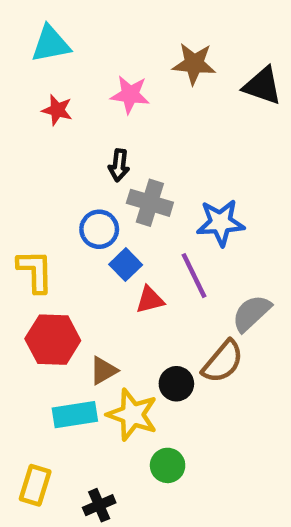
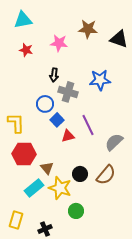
blue star: (221, 223) -> (100, 80), moved
brown semicircle: (223, 362) -> (106, 175), moved
brown triangle: (104, 371) -> (47, 168), turned -40
cyan rectangle: (75, 415) -> (34, 188), turned -30

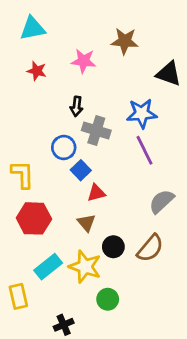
black triangle: (119, 39) -> (169, 74), moved
purple line: (88, 125) -> (145, 150), moved
brown triangle: (47, 168) -> (86, 223), moved
yellow rectangle: (16, 220) -> (18, 296), moved, turned -30

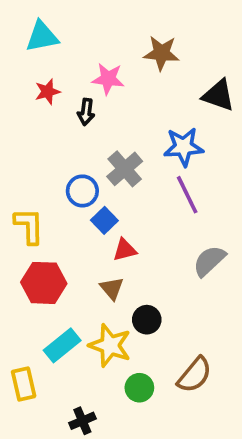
red star: (37, 71) -> (47, 92), turned -30
black arrow: (76, 106) -> (86, 112), moved
gray cross: (96, 130) -> (125, 169), turned 32
brown semicircle: (150, 248) -> (195, 375), moved

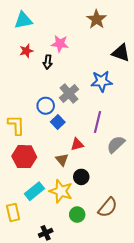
brown star: (161, 53) -> (96, 19), moved, turned 30
purple line: (187, 195) -> (98, 122), moved, turned 40
red triangle: (125, 250) -> (77, 144), moved

